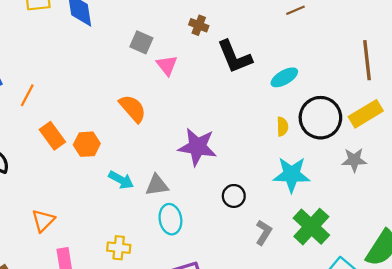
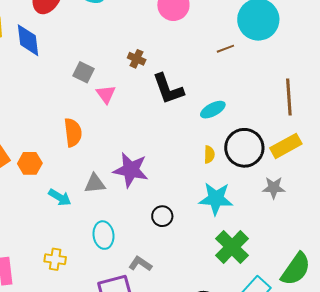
orange semicircle: (133, 109) -> (73, 132), turned 32
gray triangle: (157, 185) -> (95, 184), moved
gray L-shape: (264, 232) -> (140, 264), moved, turned -90

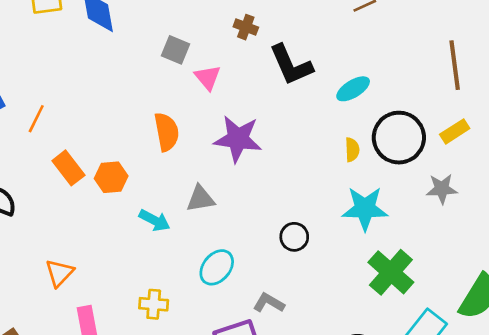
yellow rectangle: (286, 146) -> (455, 131), size x0.7
purple star: (131, 170) -> (238, 139), moved
cyan ellipse: (103, 235) -> (217, 267), turned 52

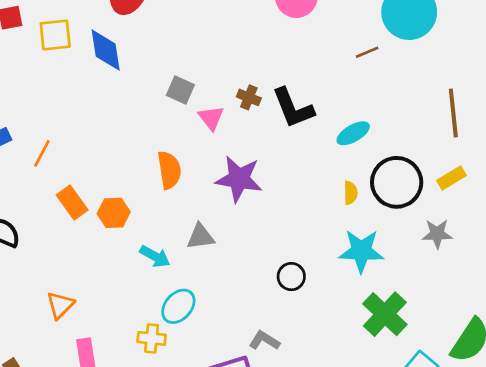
brown cross: (246, 27) -> (249, 97), moved
cyan ellipse: (217, 267) -> (178, 306), moved

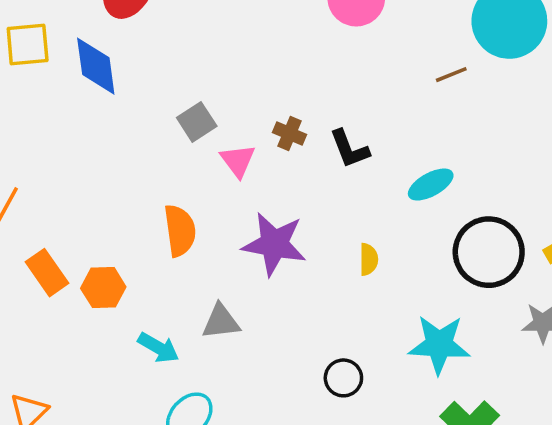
gray square: (180, 90) -> (197, 122), turned 32
black L-shape: (293, 108) -> (349, 149), size x0.7
yellow semicircle: (351, 193) -> (369, 259), moved

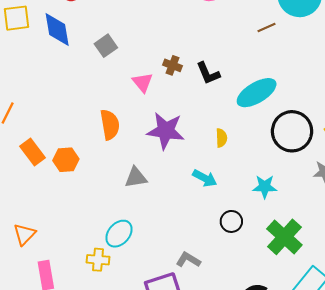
gray square: (197, 122) -> (106, 46), moved
cyan ellipse: (431, 185) -> (257, 93), size x1.5
cyan star: (439, 345) -> (265, 187), size x0.7
cyan arrow: (158, 348) -> (205, 178), moved
black circle: (343, 378) -> (231, 221), moved

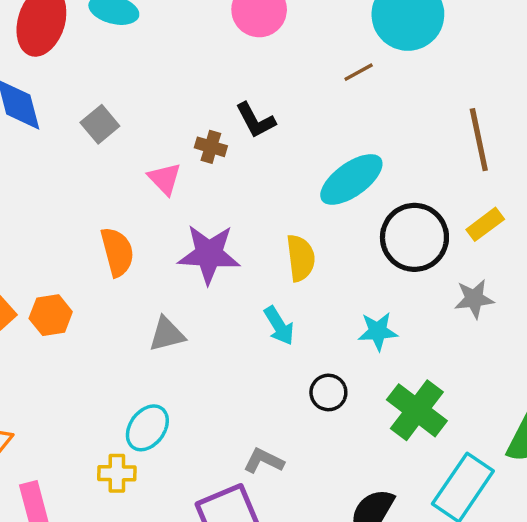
black L-shape: (208, 73) -> (255, 120), moved
yellow semicircle: (221, 138) -> (301, 258), size x1.5
cyan arrow: (205, 178) -> (279, 326), turned 35

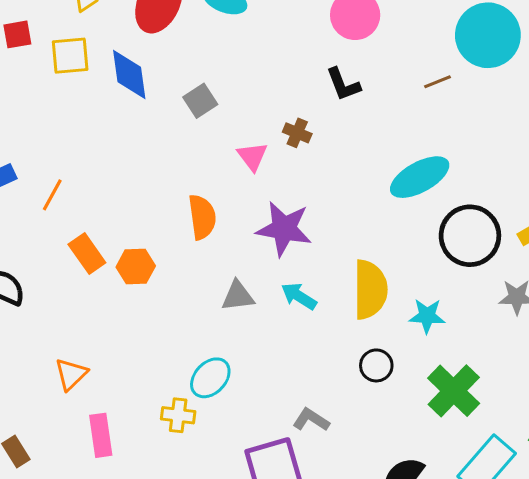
black L-shape: (255, 120) -> (343, 84), moved
yellow semicircle: (301, 258) -> (370, 290), moved, size x1.4
cyan arrow: (279, 326) -> (299, 296), moved, turned 147

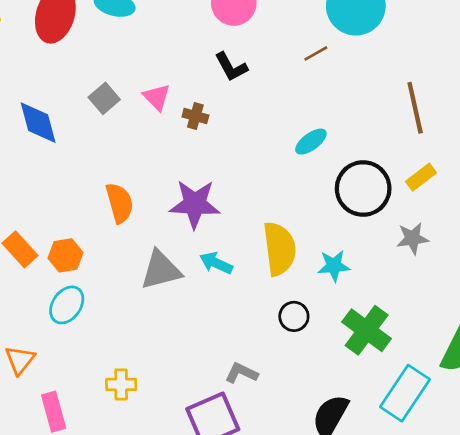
blue diamond: (129, 74) -> (38, 123), moved
pink triangle: (252, 156) -> (157, 97), moved
cyan ellipse: (420, 177) -> (311, 142), size x0.6
gray triangle: (238, 296) -> (161, 270), size x1.4
cyan ellipse: (210, 378) -> (67, 305), moved

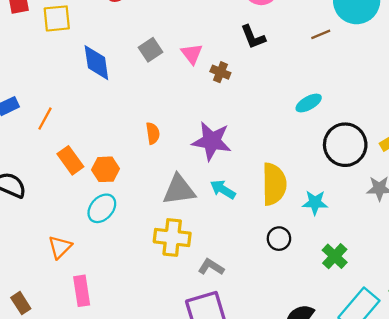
orange semicircle: (120, 203) -> (153, 133), size x0.7
green cross: (367, 330) -> (335, 256), size x0.7
gray L-shape: (241, 373) -> (211, 267), moved
yellow cross: (121, 384) -> (172, 237), moved, size x1.5

